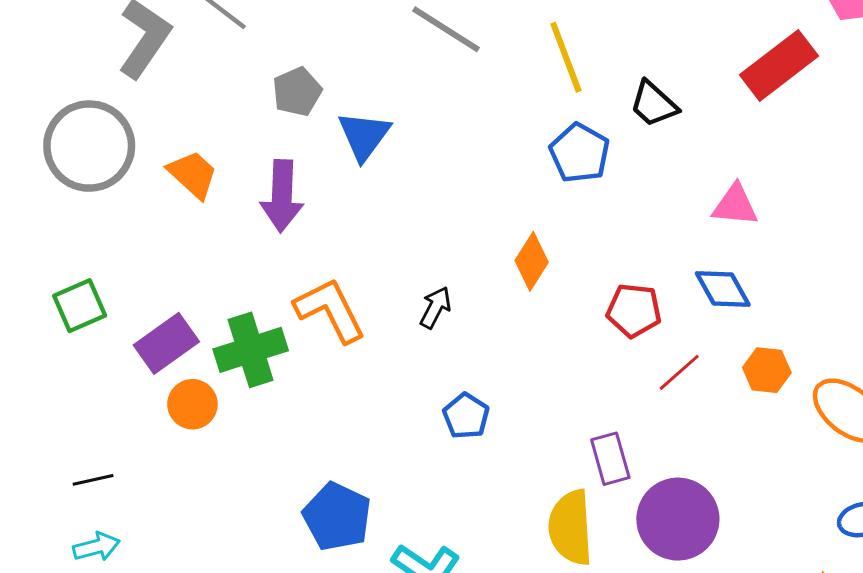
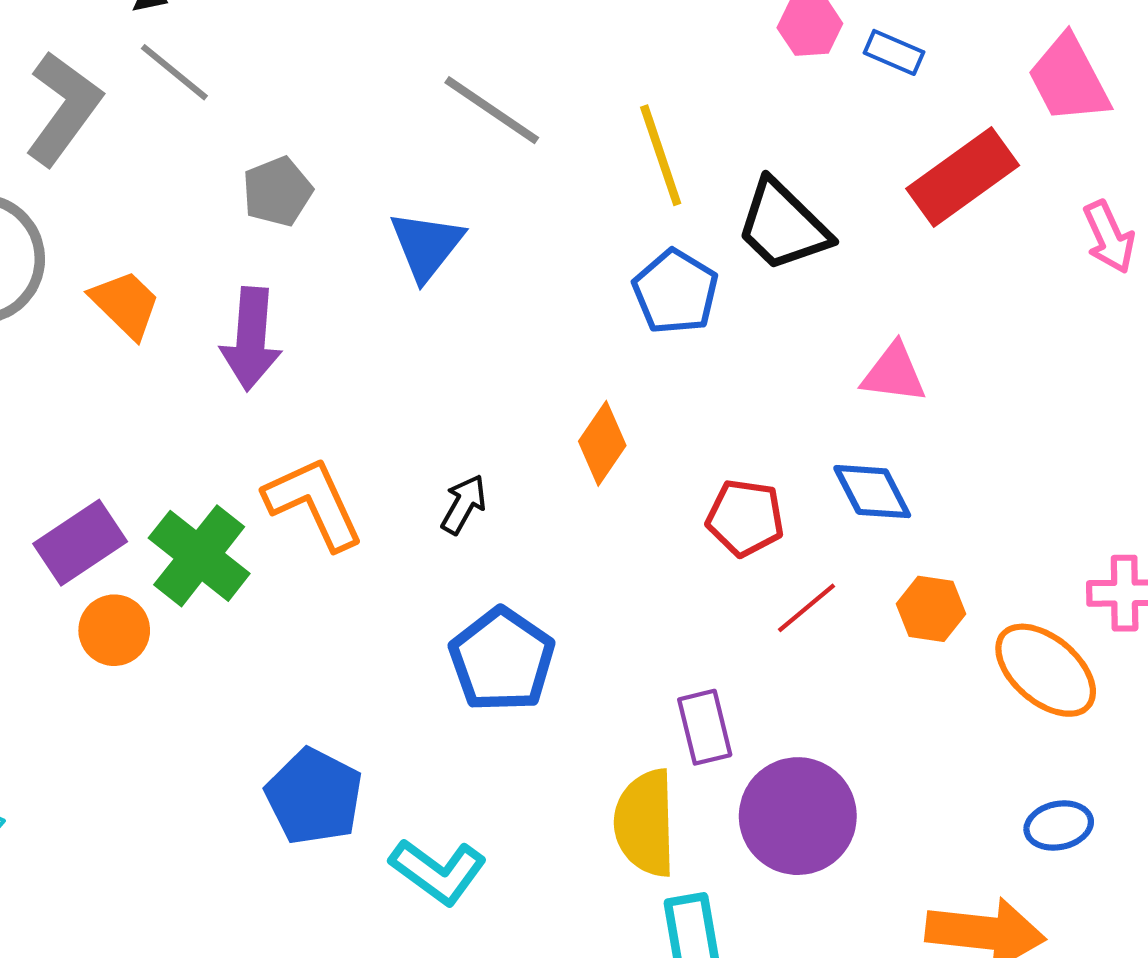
black trapezoid: (654, 104) -> (783, 226), size x1.4
blue triangle: (364, 136) -> (426, 245), moved
green cross: (251, 350) -> (199, 556), turned -36
blue pentagon: (466, 416) -> (502, 660), size x1.6

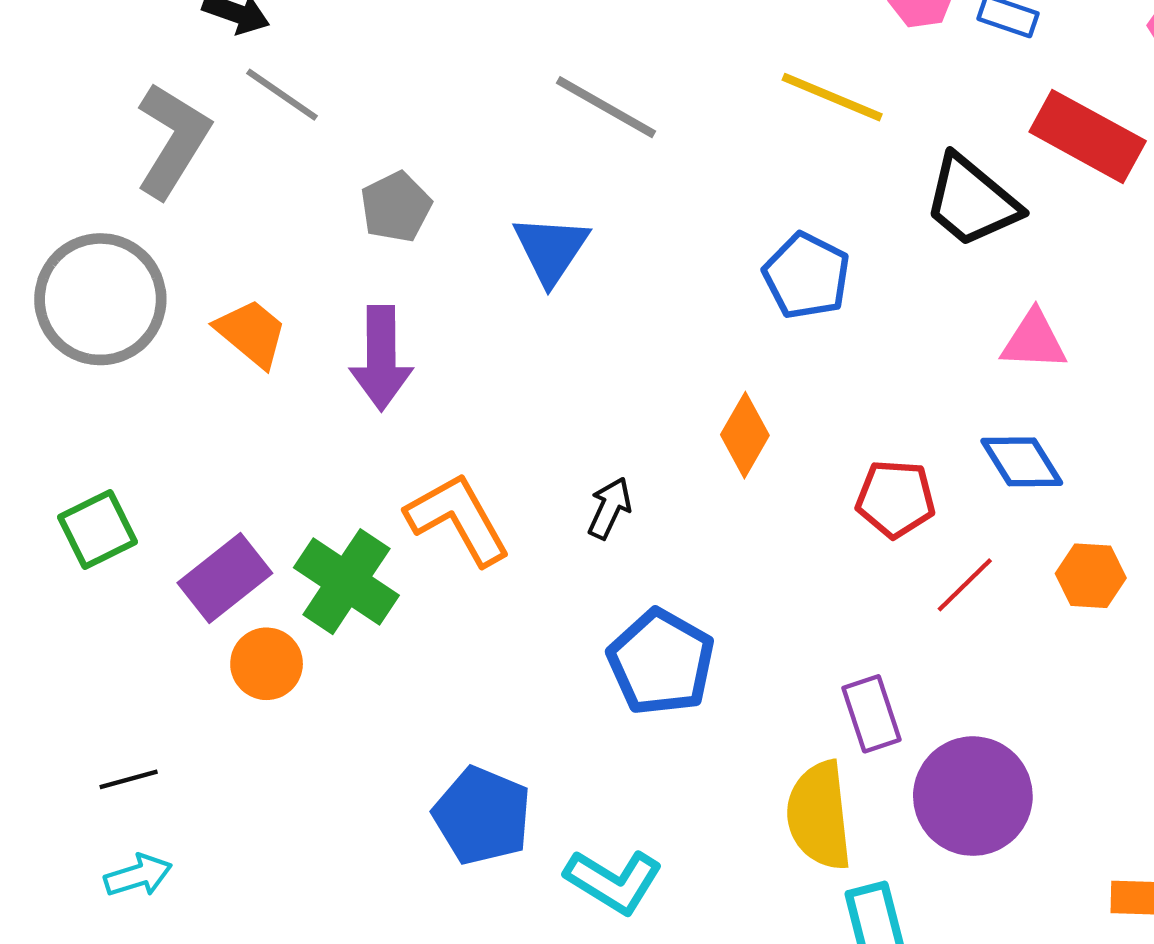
yellow line: (661, 155) -> (832, 97), moved, turned -44
red rectangle: (963, 177) -> (1088, 136), turned 69
black trapezoid: (783, 226) -> (972, 201), moved

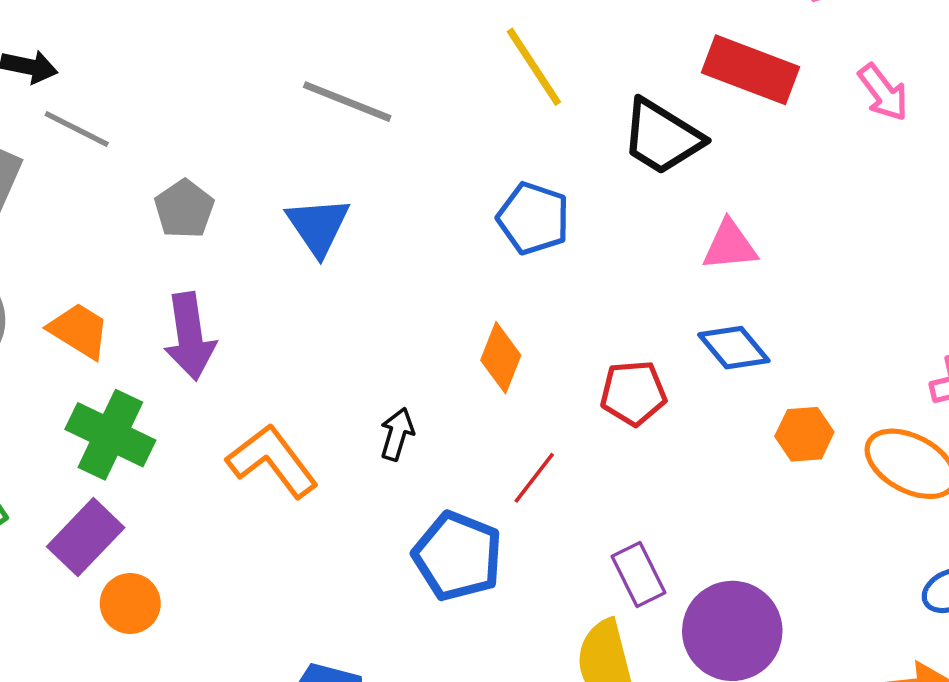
yellow line: (832, 97) -> (534, 67), turned 42
green cross: (346, 582) -> (110, 435), moved
red line: (965, 585) -> (534, 478), moved

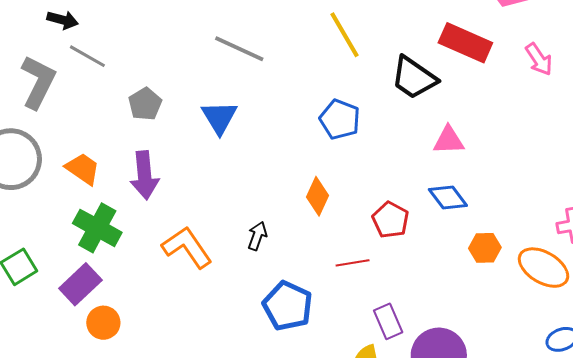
red pentagon: (633, 393) -> (390, 220), turned 30
red line: (534, 478) -> (353, 263), moved, turned 40

